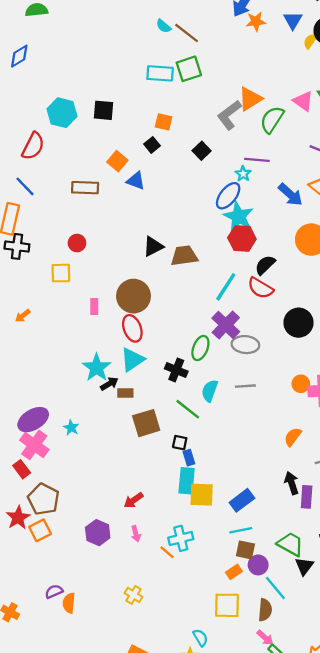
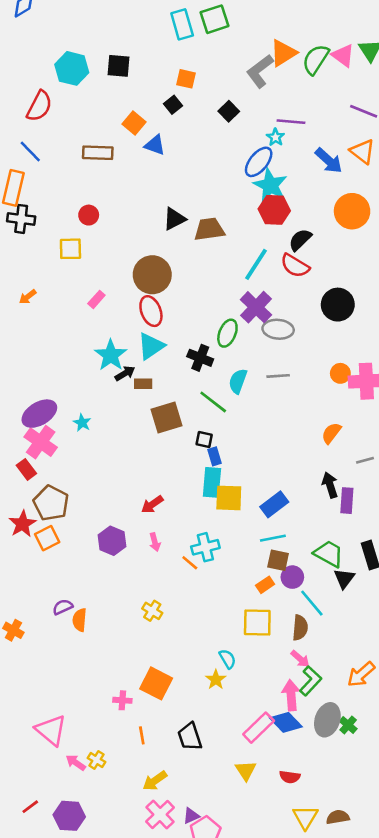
cyan rectangle: (160, 73) -> (182, 24), turned 70
green semicircle: (272, 120) -> (316, 59), moved
pink rectangle: (94, 306) -> (96, 299), moved, turned 42

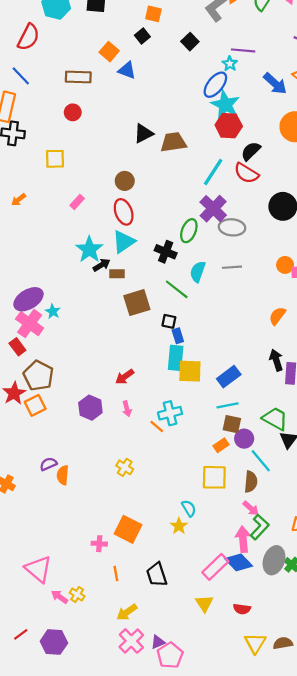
red circle: (89, 215) -> (73, 112), moved
brown circle: (152, 275) -> (125, 181), size x0.6
cyan star: (82, 423) -> (53, 311), moved

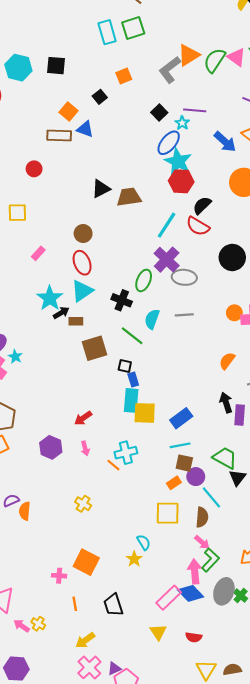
orange square: (153, 14) -> (124, 76), moved, turned -35
black square: (190, 42) -> (159, 112), moved
brown rectangle: (78, 77) -> (59, 135), moved

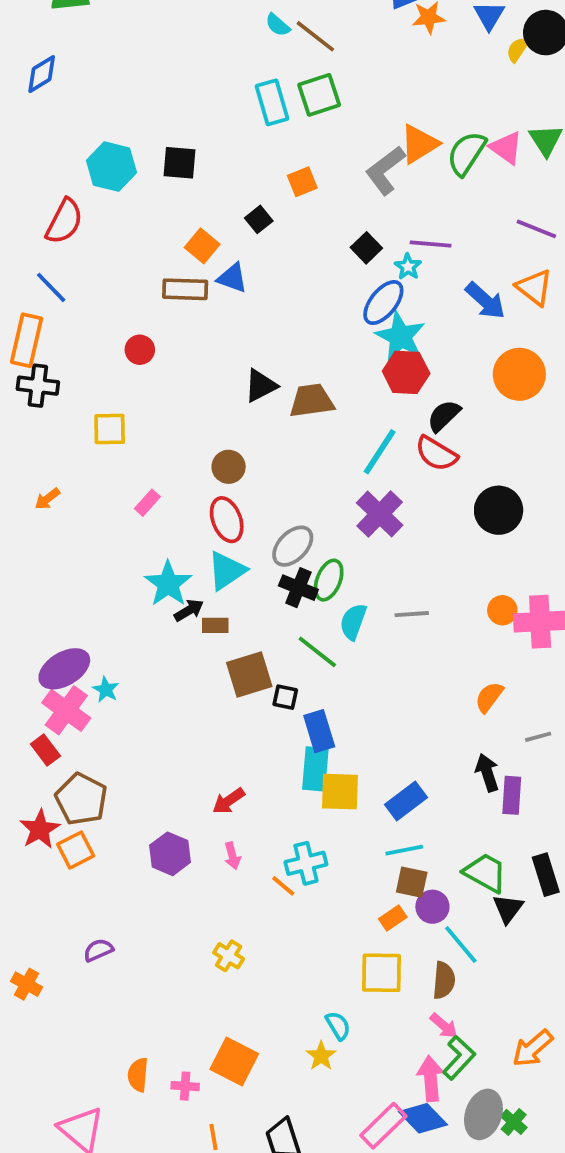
gray ellipse: (184, 277) -> (293, 546), moved, turned -50
green ellipse: (144, 280) -> (329, 580), moved
black square: (125, 366) -> (285, 697), moved
blue rectangle: (133, 380) -> (319, 731), size x1.5
orange semicircle: (25, 511) -> (138, 1075), moved

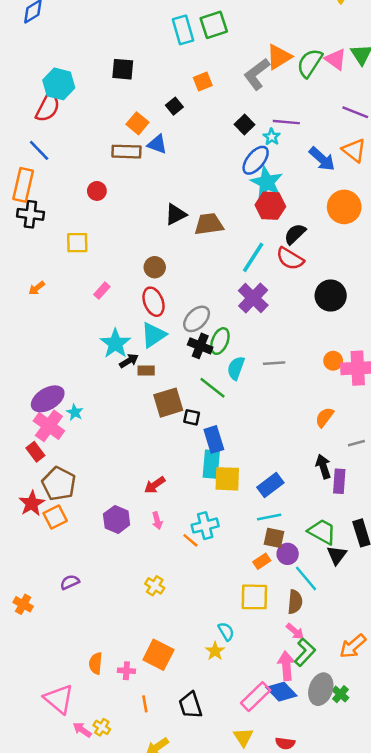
cyan hexagon: (111, 167) -> (59, 84), moved

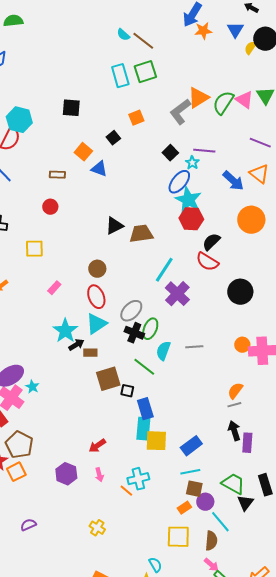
brown rectangle: (126, 152) -> (57, 175), moved, size x0.7
cyan line: (253, 257) -> (164, 270), moved
gray line: (356, 443) -> (234, 405), moved

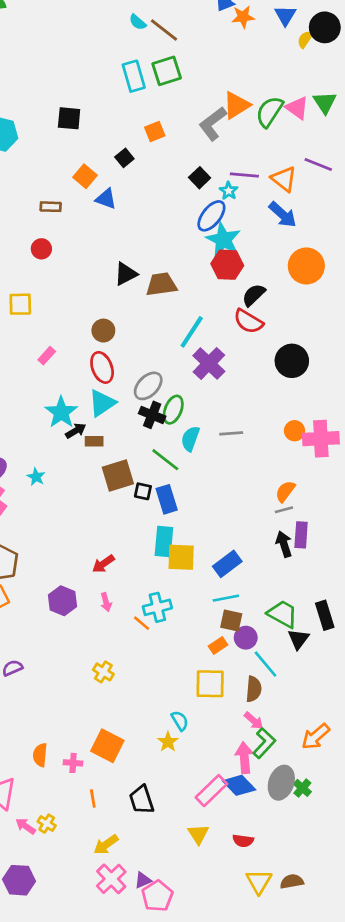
orange triangle: (259, 174) -> (284, 179), moved
cyan star: (32, 387) -> (36, 477), moved
blue rectangle: (145, 409) -> (167, 499), moved
purple rectangle: (247, 443) -> (301, 535), moved

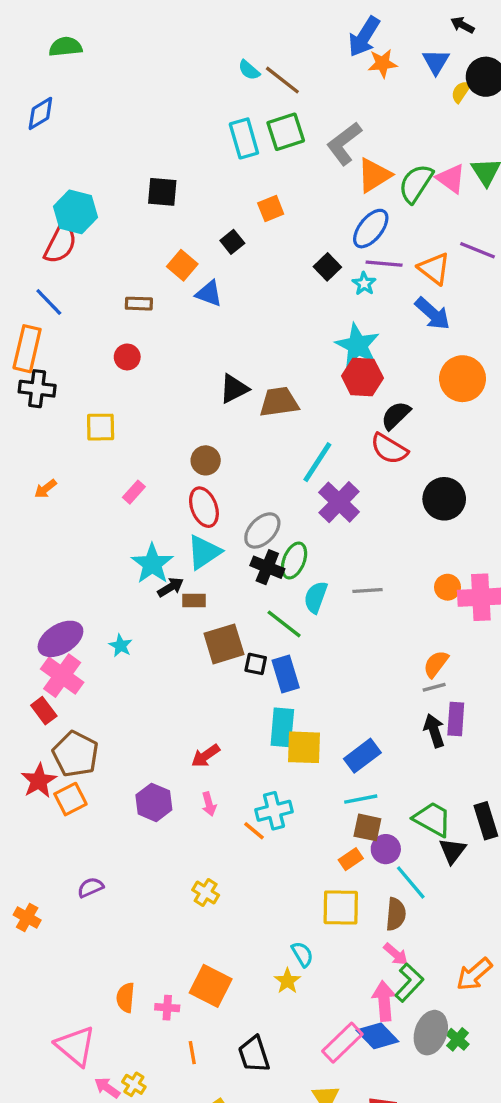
gray L-shape: (213, 124) -> (344, 143), moved
blue ellipse: (211, 216) -> (371, 229), moved

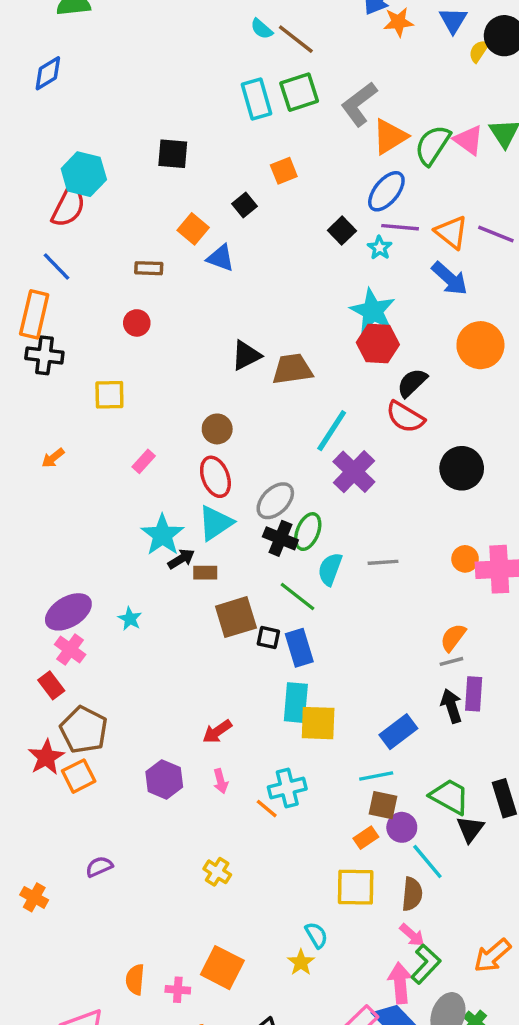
purple line: (478, 250) -> (496, 234), moved
pink cross: (62, 676) -> (70, 650), size x0.7
blue rectangle: (362, 756) -> (398, 732), moved

